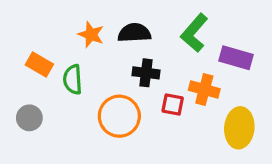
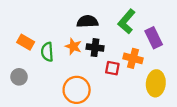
orange star: (91, 35) -> (73, 46), moved
purple rectangle: (236, 58) -> (154, 38), turned 48
orange circle: (119, 116) -> (77, 90), moved

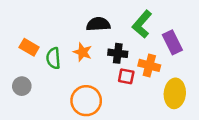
black cross: (95, 48) -> (118, 53), moved

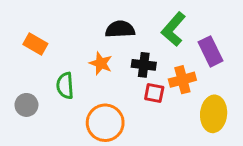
orange rectangle: (29, 47) -> (35, 44), moved
green semicircle: (53, 58) -> (65, 86), moved
orange cross: (149, 65) -> (182, 80), turned -30

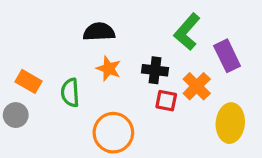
black semicircle: (120, 29) -> (99, 32), moved
orange rectangle: (35, 44) -> (29, 81), moved
orange cross: (182, 80) -> (197, 86), turned -30
gray circle: (26, 105) -> (16, 115), moved

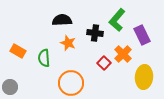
black cross: (155, 70) -> (95, 33), moved
red square: (166, 101) -> (104, 63), turned 32
gray circle: (16, 115) -> (10, 87), moved

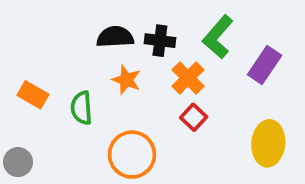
black cross: (95, 33) -> (160, 41), moved
purple rectangle: (142, 35) -> (265, 65), turned 60
orange cross: (123, 54) -> (188, 78), moved

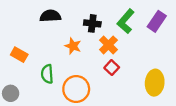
black semicircle: (115, 37) -> (50, 16), moved
purple rectangle: (265, 65) -> (157, 21), moved
green semicircle: (82, 108) -> (47, 74), moved

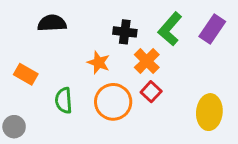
black semicircle: (50, 16) -> (52, 23), moved
orange circle: (76, 89) -> (113, 102), moved

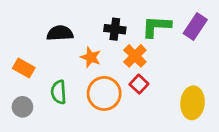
black semicircle: (52, 23) -> (60, 33), moved
green L-shape: (170, 29) -> (156, 26), turned 52
gray circle: (14, 127) -> (22, 107), moved

